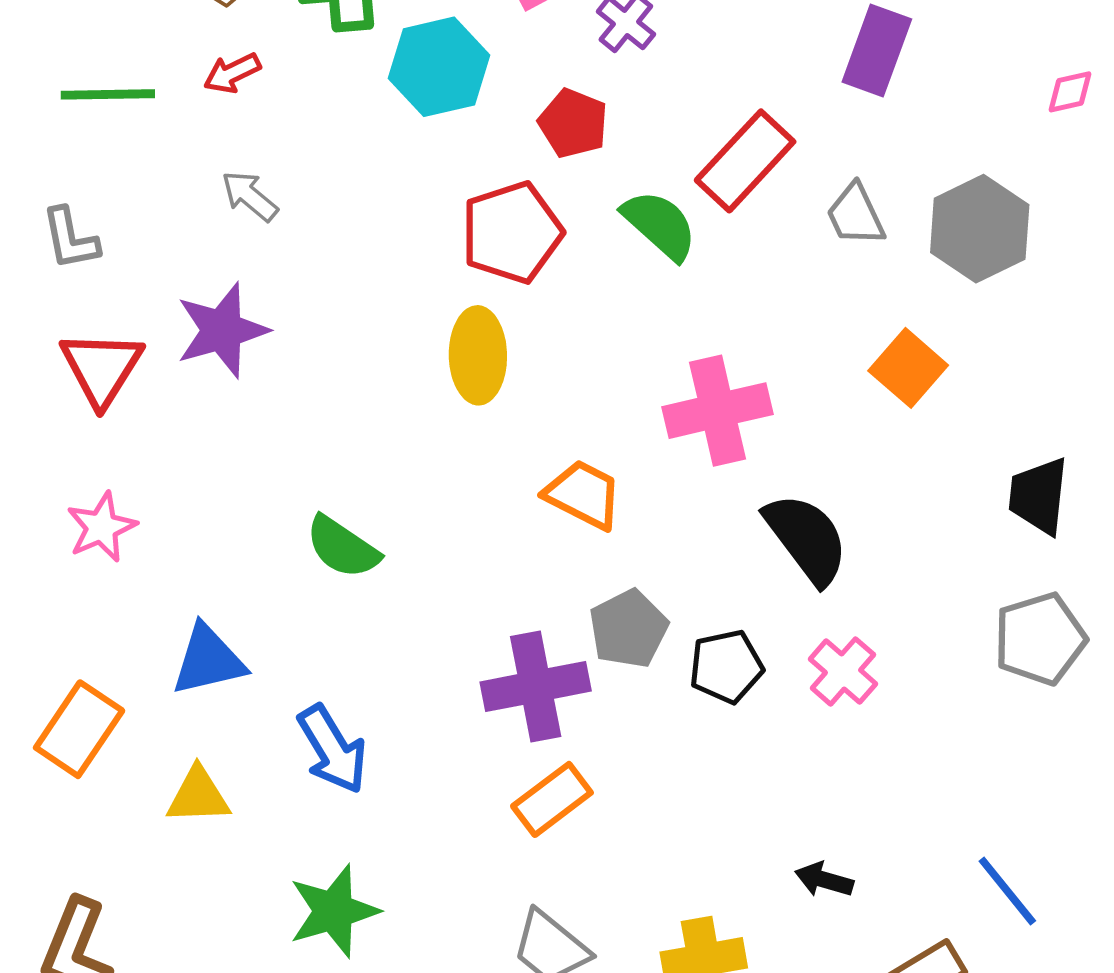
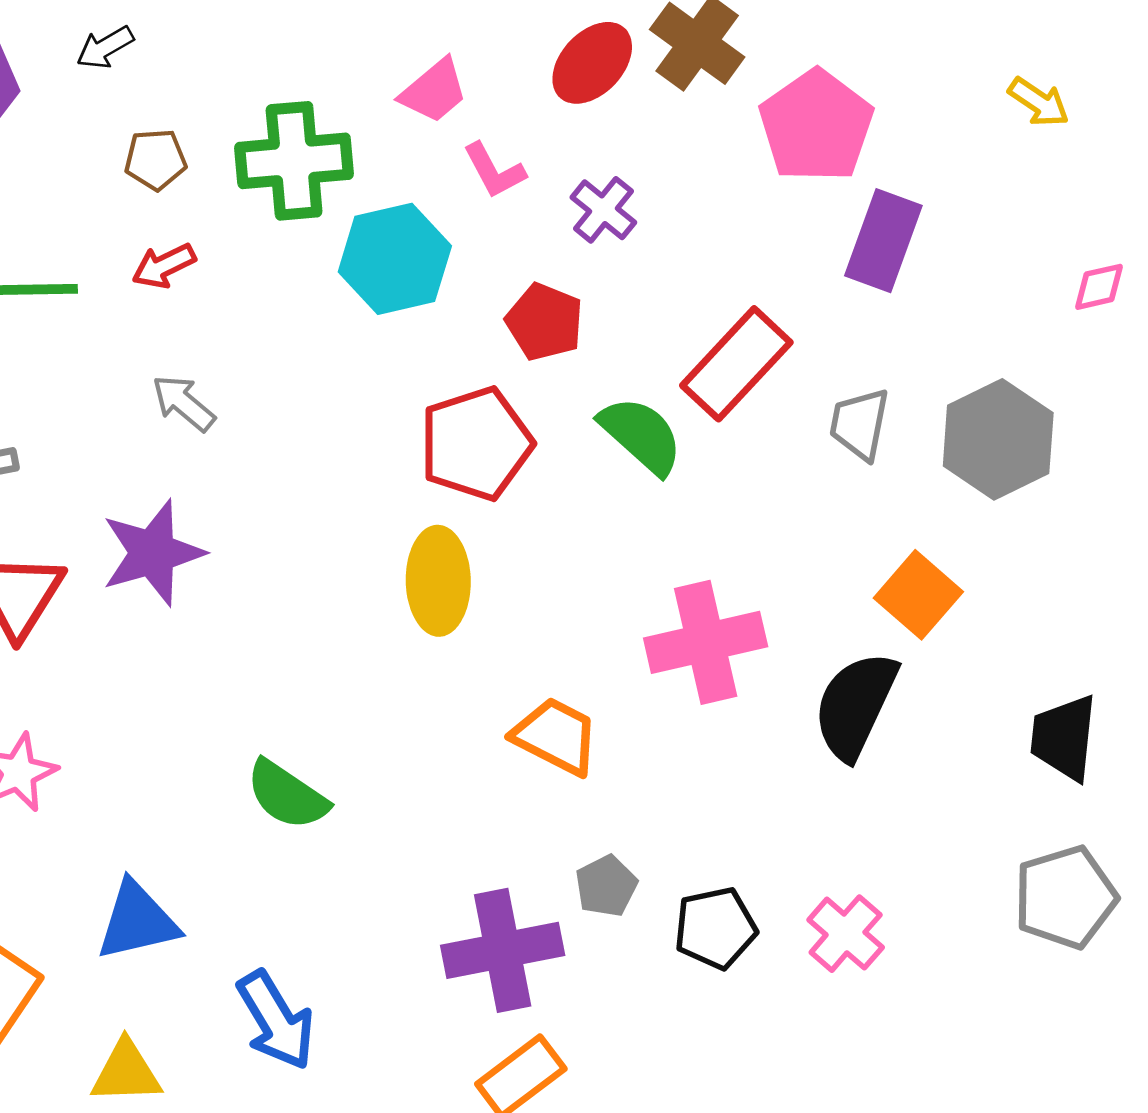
gray trapezoid: (855, 215) -> (860, 424), turned 36
black semicircle: (807, 538) -> (855, 705), moved, turned -118
gray pentagon: (628, 629) -> (606, 886), size x0.7

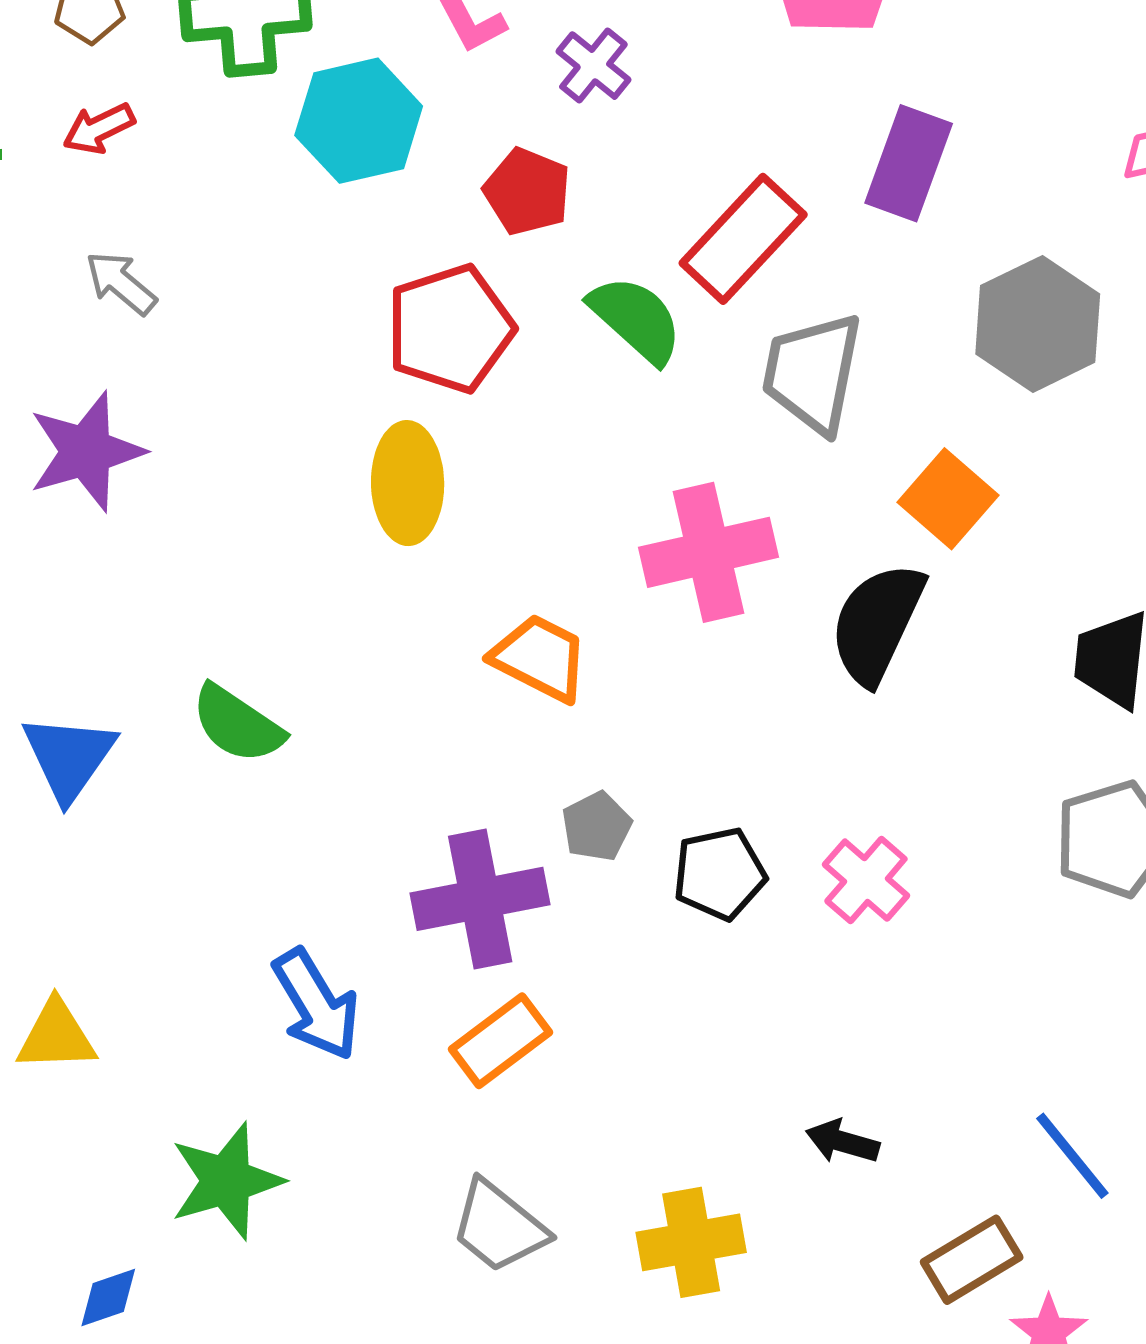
purple rectangle: (883, 241) -> (909, 163), moved
gray trapezoid: (860, 424) -> (812, 373), moved, size x1.5
blue triangle: (137, 921) -> (69, 757), moved, turned -42
blue arrow: (276, 1020) -> (316, 1004), moved

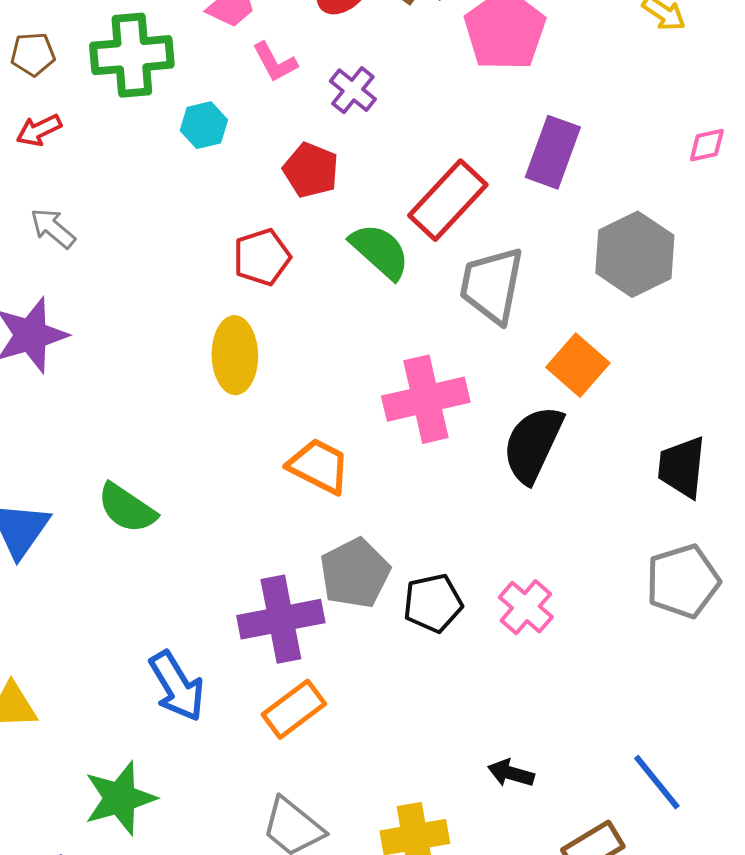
cyan hexagon: (359, 121) -> (204, 125), size x0.6
red pentagon: (450, 329) -> (262, 257), size x0.7
gray pentagon: (597, 826) -> (355, 573), size x1.6

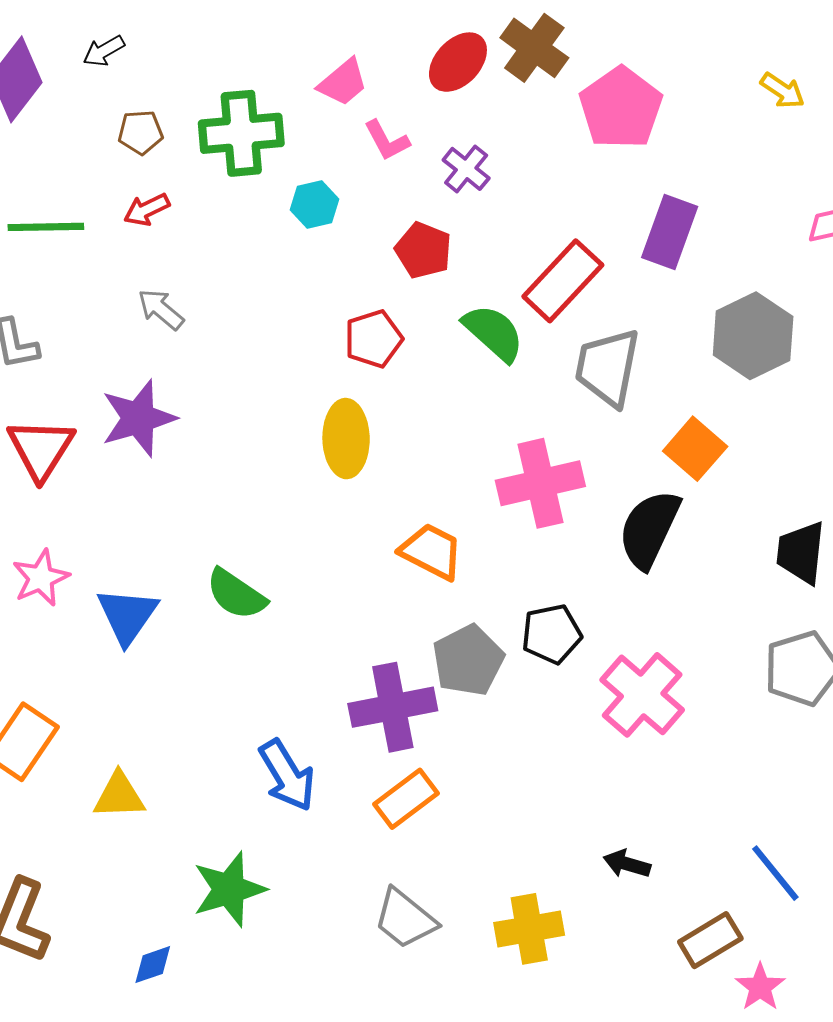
black pentagon: (433, 603) -> (552, 634), moved
pink cross: (526, 607) -> (642, 695), size x1.5

